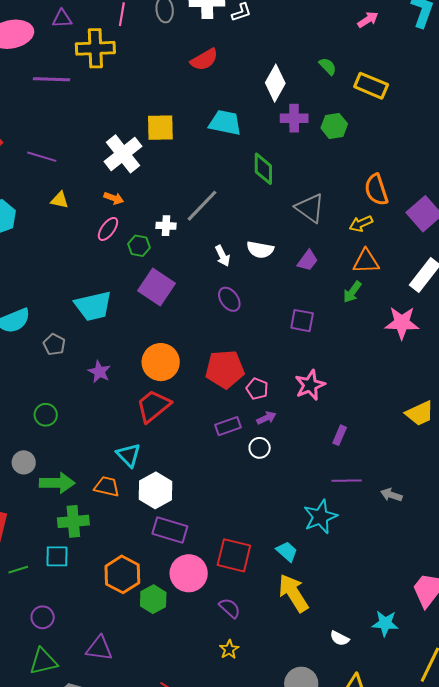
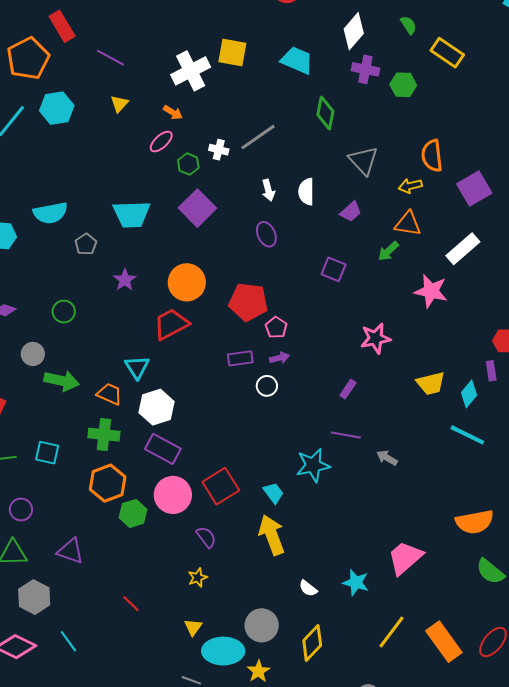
yellow triangle: (60, 200) -> (119, 104), turned 48
white semicircle: (260, 250) -> (306, 192), turned 68
pink star: (310, 385) -> (376, 338), moved
green cross: (73, 521) -> (104, 435), moved
red square: (234, 555) -> (221, 486), turned 33

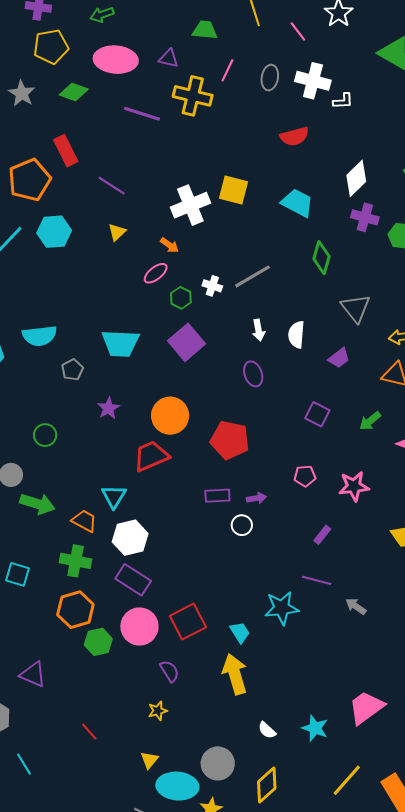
green arrow: (388, 251) -> (370, 421), moved
pink pentagon: (276, 327) -> (305, 476), moved, turned 30

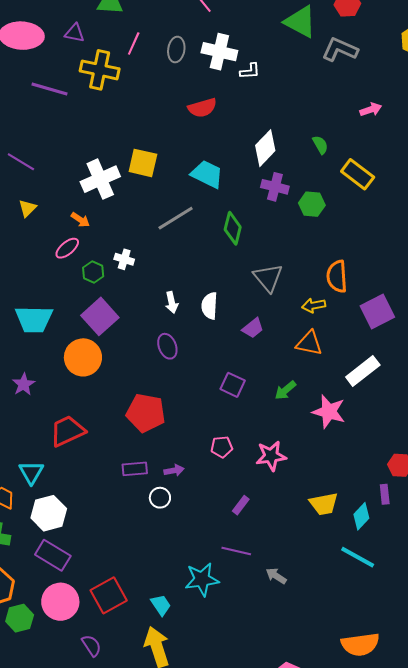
gray line: (252, 276) -> (176, 218), moved
orange circle: (170, 416) -> (83, 357), moved

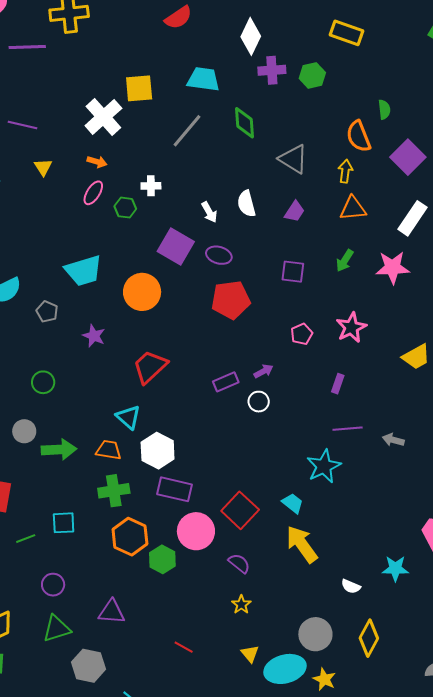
green semicircle: (320, 145) -> (384, 110), moved, turned 42
yellow arrow: (314, 305) -> (345, 171), turned 125
purple square: (100, 316) -> (176, 246), moved
purple ellipse: (167, 346) -> (219, 255), turned -35
red pentagon: (146, 413) -> (231, 300), moved

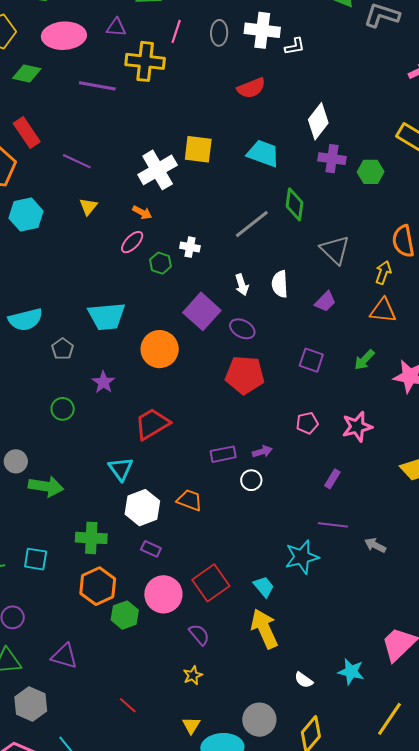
gray line: (187, 131) -> (252, 224), moved
green circle: (43, 382) -> (63, 409), moved
orange trapezoid: (109, 450) -> (190, 500), moved
purple rectangle: (174, 489) -> (151, 549), size x0.6

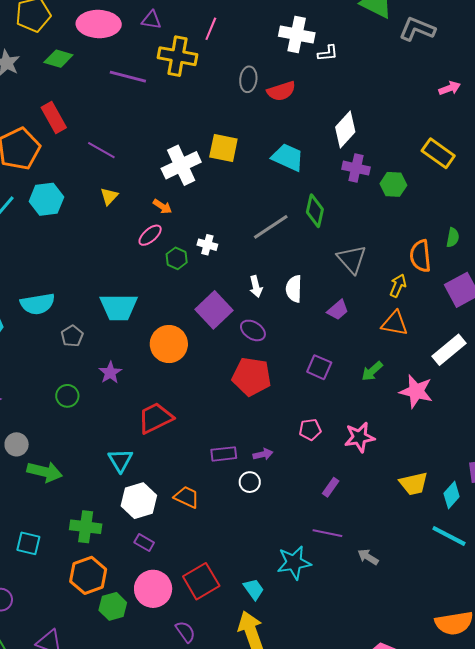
gray ellipse: (219, 33) -> (248, 79), moved

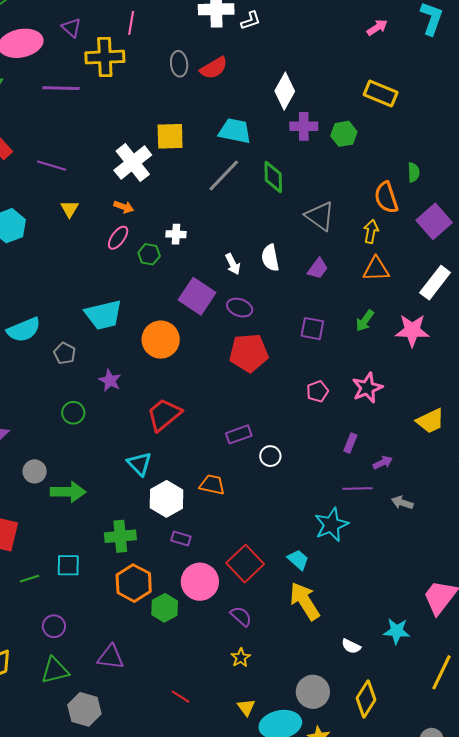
purple triangle: (151, 20) -> (71, 28), turned 45
gray line: (271, 227) -> (224, 175), moved
purple arrow: (263, 454) -> (383, 463), moved

